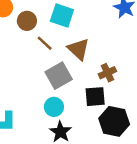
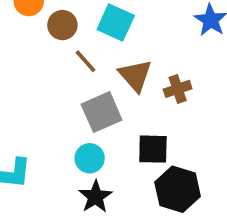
brown cross: (107, 73) -> (178, 89), moved

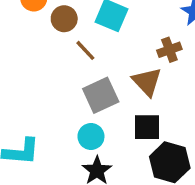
brown triangle: (135, 75) -> (147, 82), moved
brown cross: (178, 89) -> (169, 50), moved

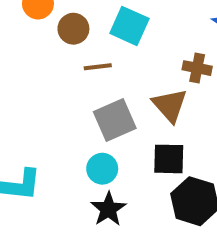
brown line: (85, 50) -> (98, 67), turned -55
brown cross: (169, 50) -> (197, 68), turned 30

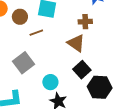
gray square: (115, 120) -> (23, 63), moved
black square: (169, 159) -> (82, 70), turned -30

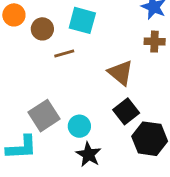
brown cross: (85, 22) -> (155, 42), moved
gray square: (23, 63) -> (44, 116), moved

